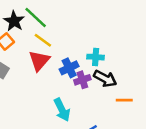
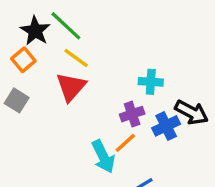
blue cross: (69, 68) -> (166, 126), moved
black arrow: (105, 79) -> (192, 112), moved
orange line: (124, 100) -> (125, 143), moved, turned -42

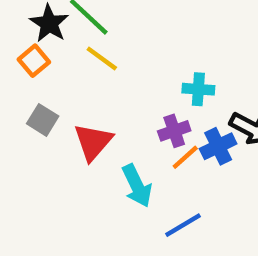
red triangle: (71, 87) -> (93, 142), moved
gray square: (17, 100) -> (43, 120), moved
orange line: (125, 143) -> (185, 157), moved

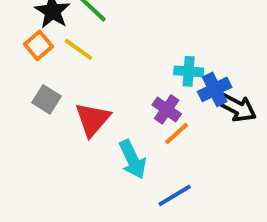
yellow line: (102, 59) -> (79, 49), moved
purple cross: (174, 131) -> (167, 109), turned -36
blue cross: (218, 146) -> (215, 89), moved

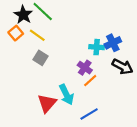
blue cross: (215, 89) -> (113, 43), moved
gray square: (46, 99) -> (41, 58), moved
red triangle: (93, 119) -> (47, 103), moved

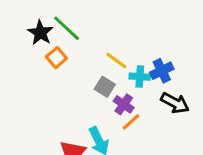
orange square: (16, 33) -> (56, 58), moved
yellow line: (37, 35) -> (116, 60), moved
gray square: (41, 58) -> (105, 87), moved

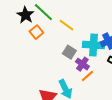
yellow line: (116, 60) -> (66, 25), moved
cyan cross: (140, 77) -> (93, 45), size x1.5

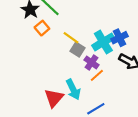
yellow line: (66, 25) -> (71, 38), moved
cyan cross: (93, 45) -> (103, 42), turned -35

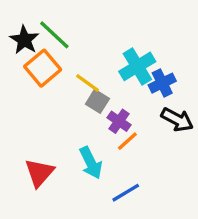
orange square: (42, 28) -> (43, 68), size x1.5
cyan cross: (103, 42) -> (137, 66), moved
red triangle: (54, 98) -> (39, 173), moved

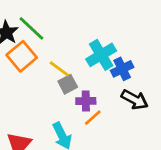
gray square: (97, 101) -> (68, 84), turned 30
purple cross: (119, 121) -> (86, 101), turned -36

